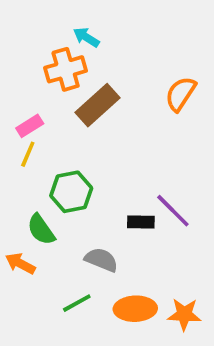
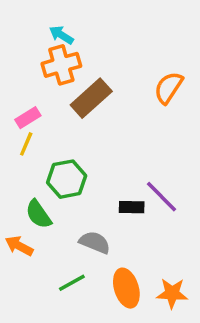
cyan arrow: (86, 37) -> (61, 35), moved
orange ellipse: (135, 309) -> (126, 288), turned 75

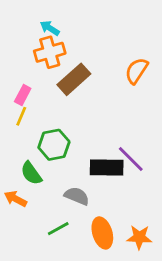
pink rectangle: (28, 118) -> (23, 95), turned -30
black rectangle: (132, 207) -> (107, 168), size x1.6

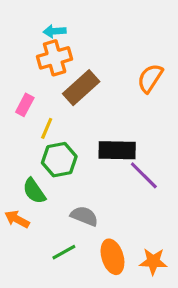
cyan arrow: (50, 28) -> (55, 31), turned -36
yellow line: (21, 116) -> (47, 128), moved
black rectangle: (107, 168) -> (117, 150), moved

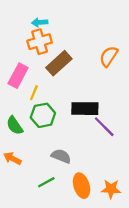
pink rectangle: (25, 105) -> (18, 76), size x1.5
green semicircle: (34, 191) -> (15, 126), moved

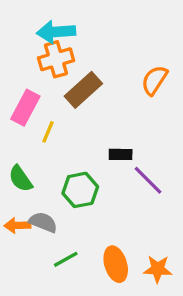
cyan arrow: (40, 22) -> (56, 32), size x1.6
black rectangle: (85, 109) -> (121, 154), size x0.6
green hexagon: (43, 115) -> (80, 190), moved
gray semicircle: (61, 156) -> (43, 222), moved
orange arrow: (12, 158) -> (17, 225), turned -30

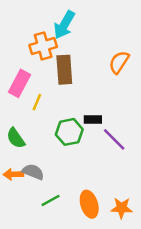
cyan arrow: (56, 32) -> (64, 25), moved, turned -56
brown rectangle: (83, 90) -> (64, 70), turned -52
green hexagon: (80, 190) -> (69, 132), moved

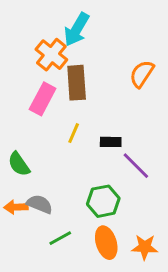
orange cross: (43, 46) -> (51, 55), turned -35
pink rectangle: (19, 83) -> (43, 99), moved
yellow line: (37, 102) -> (74, 133), moved
green hexagon: (69, 132) -> (103, 201), moved

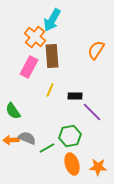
green line: (60, 238) -> (47, 148), moved

